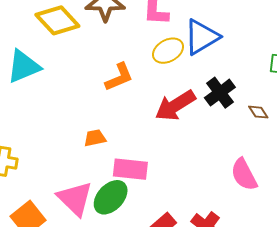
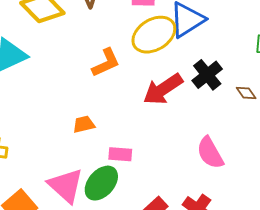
yellow ellipse: (168, 51) -> (154, 35), size x1.4
pink rectangle: (130, 169) -> (120, 154), size x0.7
pink semicircle: (244, 175) -> (210, 153), moved

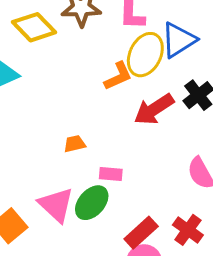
yellow ellipse: (154, 35) -> (145, 55), turned -33
orange L-shape: (106, 63) -> (118, 76), moved

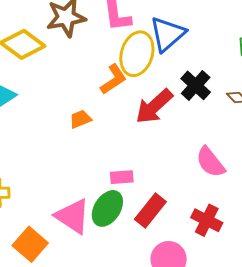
orange trapezoid: (75, 144) -> (80, 119), moved
red rectangle: (141, 233) -> (150, 210), moved

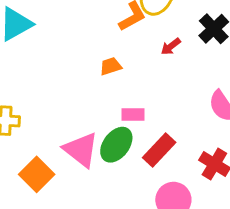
red arrow: (154, 106) -> (171, 46), size x0.5
orange trapezoid: (80, 119) -> (111, 66), moved

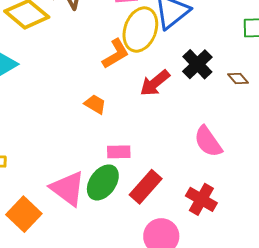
red arrow: (171, 46) -> (155, 83), size x1.5
orange trapezoid: (111, 66) -> (95, 104), turned 50

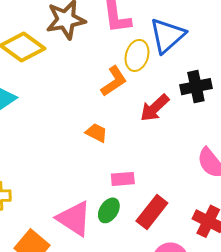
yellow ellipse: (140, 30) -> (137, 55), size x0.7
black cross: (197, 64) -> (196, 87), turned 36
green ellipse: (103, 182) -> (109, 210), size x0.7

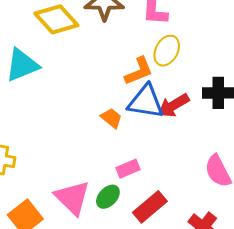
blue triangle: (167, 35) -> (146, 102), moved, turned 39
pink rectangle: (123, 179) -> (128, 169), turned -30

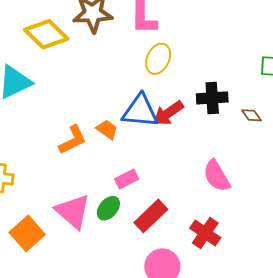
orange L-shape: (139, 71) -> (73, 140), moved

